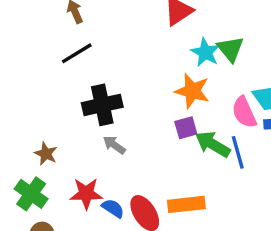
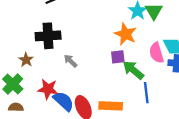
black cross: (102, 105) -> (48, 36), moved
blue line: (238, 152) -> (146, 93), moved
blue semicircle: (113, 208) -> (64, 101), size x1.5

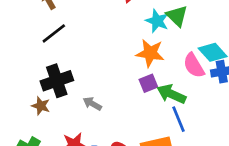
brown star: (26, 60) -> (41, 106), moved
blue line: (146, 93) -> (179, 119), moved

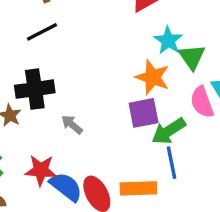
green triangle: (177, 16) -> (192, 57), moved
purple square: (148, 83) -> (144, 113), size x1.4
green arrow: (171, 94) -> (169, 131), turned -68

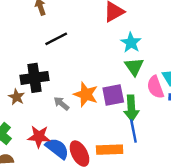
black line: (42, 32) -> (56, 39), moved
green triangle: (192, 57) -> (134, 67), moved
orange star: (153, 77) -> (86, 94), moved
green arrow: (169, 131) -> (131, 108), turned -60

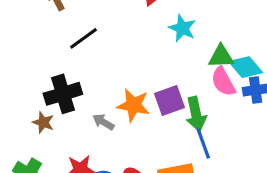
green triangle: (134, 67) -> (221, 57), moved, turned -48

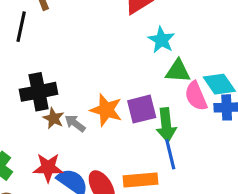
black line: (83, 38) -> (21, 27), moved, turned -48
green triangle: (221, 57) -> (178, 71), moved
brown star: (43, 122) -> (54, 118), moved

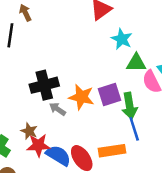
black cross: (39, 92) -> (44, 85), moved
brown star: (54, 118) -> (29, 131), moved

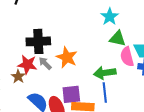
purple square: (109, 95) -> (71, 94), moved
green arrow: (130, 106) -> (105, 73), turned 80
red star: (38, 145) -> (27, 65), moved

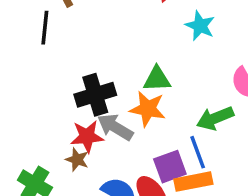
green triangle: (118, 39) -> (157, 79), moved
gray arrow: (45, 63) -> (115, 127), size x1.5
blue line: (105, 92) -> (198, 152), moved

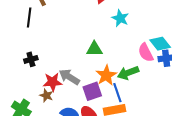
black cross: (95, 95) -> (31, 59), moved, size x0.6
orange star: (148, 109) -> (106, 75), moved, turned 30
purple square: (170, 167) -> (92, 91), moved

